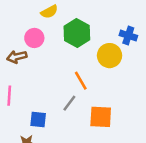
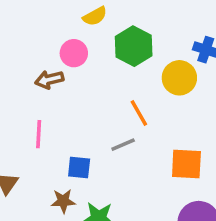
gray line: (69, 103) -> (123, 145), turned 30
orange square: (101, 117) -> (186, 164), moved

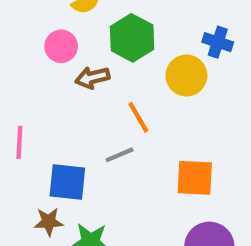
brown arrow: (49, 80) -> (92, 78), moved
blue square: (79, 168) -> (67, 182), size x1.4

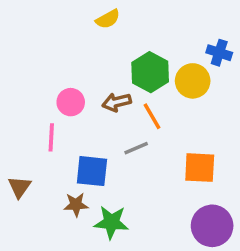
green hexagon: (132, 38) -> (150, 72), moved
pink circle: (61, 46) -> (71, 102), moved
brown arrow: (92, 78) -> (117, 102), moved

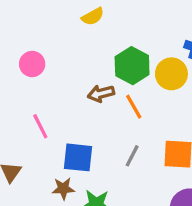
pink circle: (71, 102) -> (32, 64), moved
pink line: (51, 137) -> (40, 126), turned -30
gray line: (136, 148) -> (132, 156), moved, turned -40

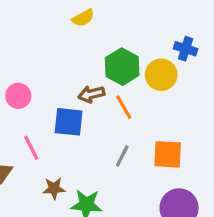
pink circle: (32, 64) -> (18, 96), moved
pink line: (40, 126) -> (31, 148), moved
blue square: (78, 157) -> (69, 122), moved

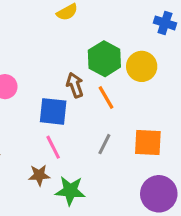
blue cross: (186, 49) -> (165, 23), moved
brown arrow: (91, 94) -> (75, 85), turned 85
pink line: (31, 148) -> (53, 147), moved

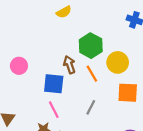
yellow circle: (142, 66) -> (118, 62), moved
orange square: (148, 143) -> (128, 93), moved

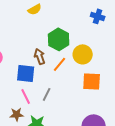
orange line: (92, 74) -> (60, 64), turned 70
gray line: (91, 107) -> (47, 94), moved

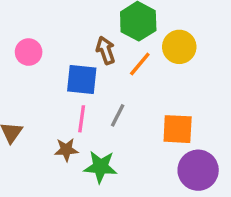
orange square: (92, 81) -> (178, 129), moved
pink line: (26, 96) -> (82, 119), turned 35

